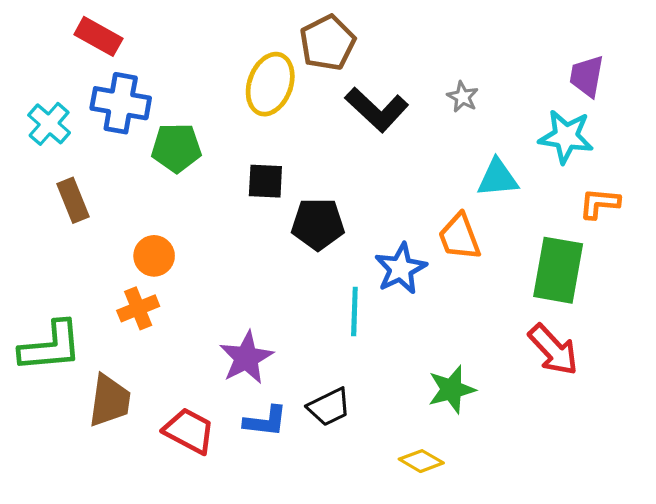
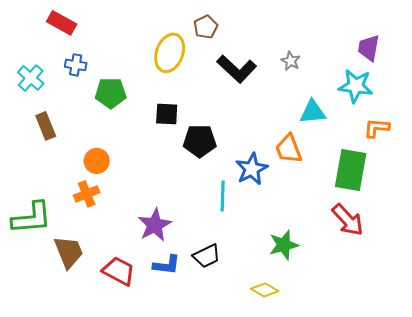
brown pentagon: (327, 43) -> (206, 27), size x0.7
blue cross: (121, 103) -> (76, 65), size x0.6
brown trapezoid: (110, 401) -> (69, 252), turned -30

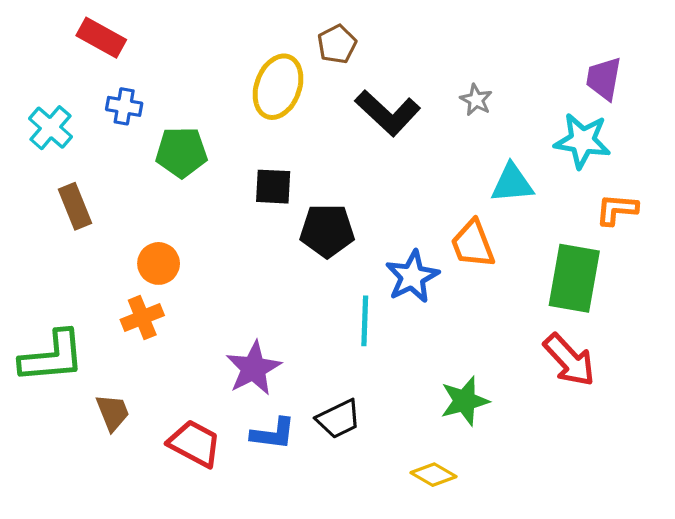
brown trapezoid: (69, 252) -> (113, 412), size x0.7

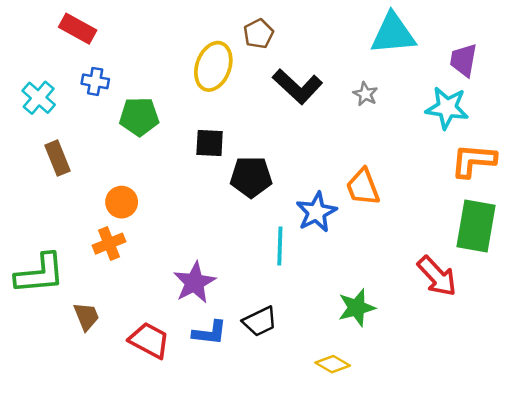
gray star: (476, 100) -> (365, 94), moved
cyan triangle: (512, 183) -> (393, 34), moved, size x1.4
orange L-shape: (617, 209) -> (473, 161), size x1.4
green rectangle: (574, 278) -> (476, 226), moved

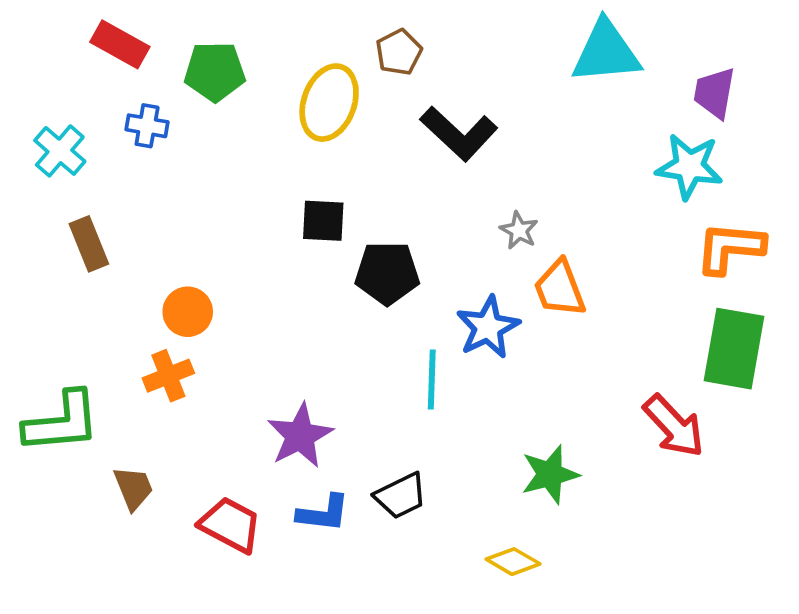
gray star: (365, 94) -> (519, 230), moved
green pentagon: (139, 117) -> (215, 72), moved

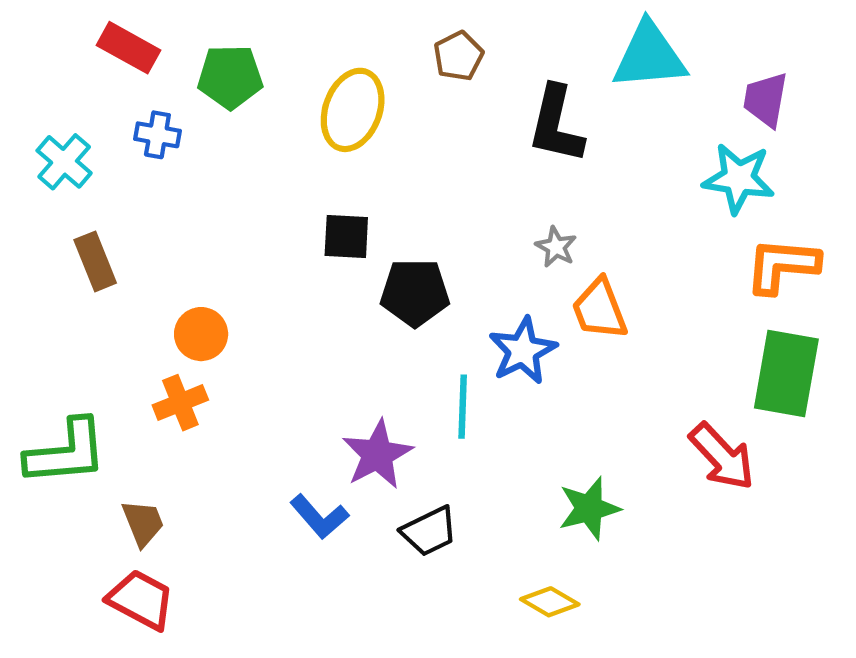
brown pentagon: (399, 52) -> (458, 56), moved
black L-shape: (459, 134) -> (556, 124), moved, turned 60
purple star: (300, 436) -> (377, 454), moved
blue L-shape: (323, 513) -> (319, 517), moved, turned 42
red trapezoid: (230, 525) -> (141, 600), moved

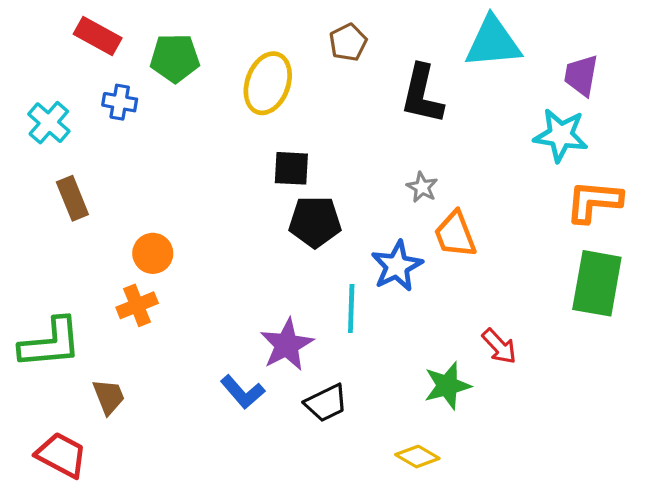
black square: (346, 237) -> (291, 168), moved
red arrow: (722, 457) -> (499, 346), moved, size x0.7
red trapezoid: (141, 600) -> (61, 455), moved

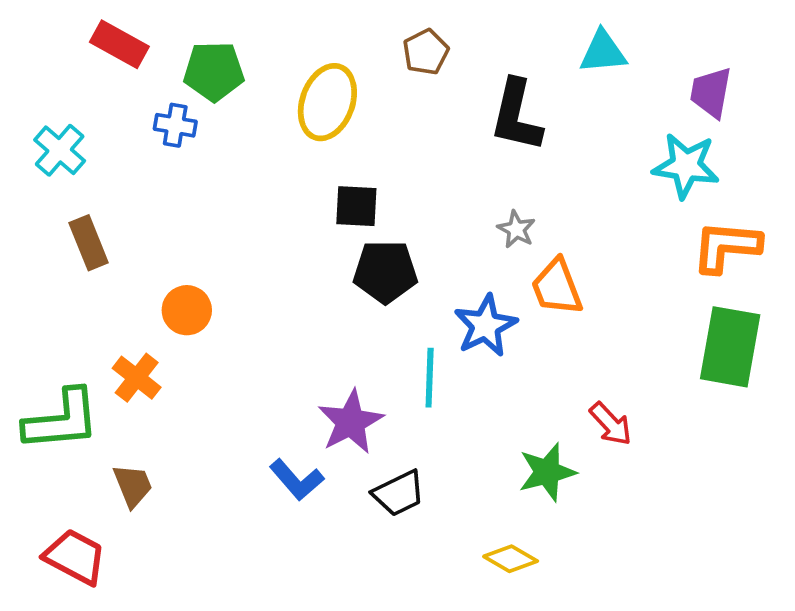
cyan triangle: (493, 42) -> (603, 52), size x0.7
blue cross: (120, 102) -> (175, 125), moved
orange cross: (137, 305) -> (137, 378), moved, turned -30

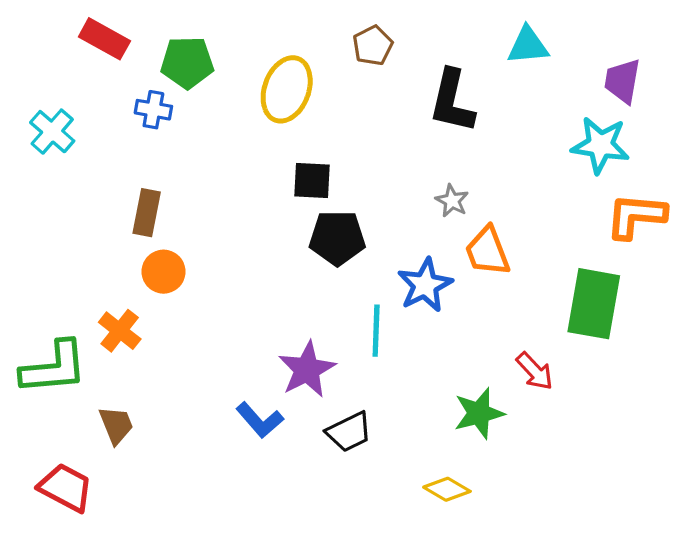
brown rectangle: (89, 243) -> (147, 213), moved, turned 33
green rectangle: (730, 347) -> (594, 304), moved

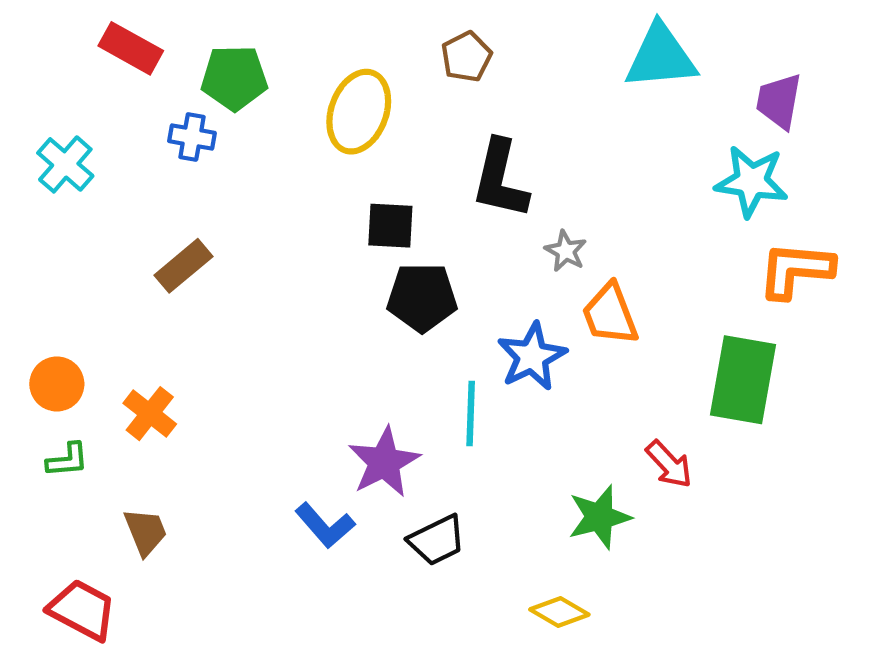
cyan triangle: (528, 46) -> (661, 57), size x1.4
black L-shape: (452, 101) -> (500, 179), moved
brown rectangle: (147, 213) -> (184, 266), turned 39
orange circle: (164, 272) -> (57, 384), moved
green L-shape: (54, 368) -> (67, 460), size x0.5

